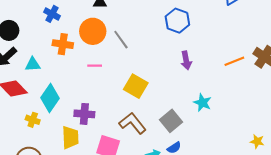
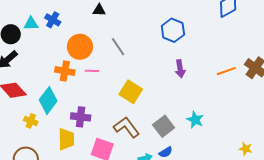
orange circle: (93, 31) -> (80, 47), moved
orange cross: (63, 44) -> (65, 71), moved
cyan triangle: (33, 64) -> (31, 24), moved
cyan star: (202, 103) -> (195, 120), moved

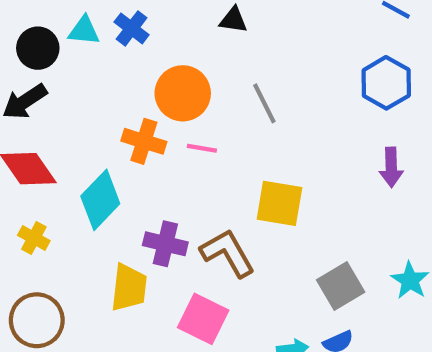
yellow square: (131, 92) -> (279, 203), turned -30
yellow cross: (31, 121) -> (34, 238), moved
brown L-shape: (127, 127) -> (228, 253), moved

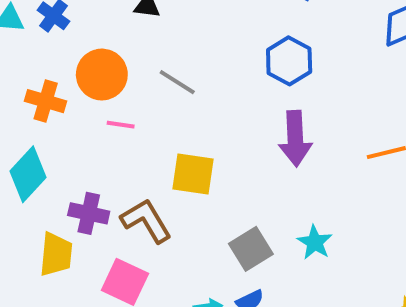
gray line: (264, 103) -> (177, 82), turned -30
orange cross: (144, 141) -> (46, 101), moved
purple arrow: (391, 167) -> (295, 139), size x1.5

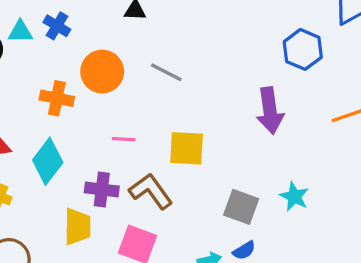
blue hexagon: (289, 61) -> (303, 49), moved
pink line: (121, 125) -> (124, 139), moved
gray square: (251, 249) -> (241, 207), turned -33

